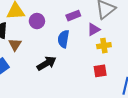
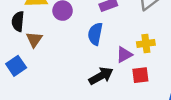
purple triangle: (94, 30) -> (124, 55), moved
black arrow: (46, 63) -> (101, 76), moved

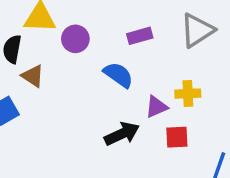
blue semicircle: (95, 34) -> (118, 75), turned 110
brown triangle: (34, 39) -> (33, 76), turned -36

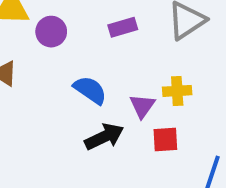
blue semicircle: (118, 75) -> (90, 90), moved
purple triangle: (156, 107) -> (142, 106), turned -30

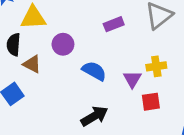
purple circle: (51, 32) -> (63, 44), moved
black arrow: (104, 137) -> (94, 116), moved

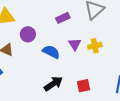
purple triangle: (132, 79) -> (75, 44), moved
red square: (151, 102) -> (84, 86), moved

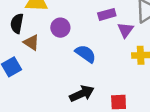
purple triangle: (75, 44) -> (125, 30), moved

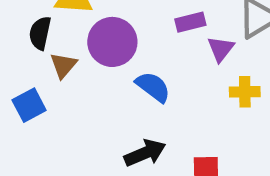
purple circle: (60, 28) -> (112, 42), size x1.5
brown triangle: (31, 42) -> (63, 65), turned 35

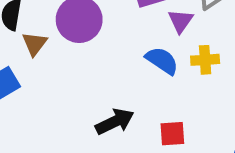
blue semicircle: (153, 87) -> (162, 61), moved

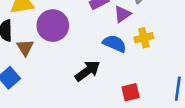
purple triangle: (180, 21) -> (122, 14), turned 30
black arrow: (115, 122) -> (87, 71), moved

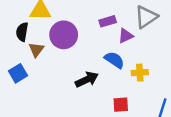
yellow cross: (144, 38) -> (140, 73), moved

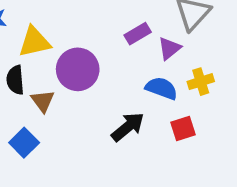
yellow cross: (140, 73) -> (201, 82), moved
red square: (121, 105) -> (183, 129), moved

